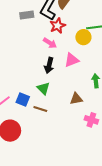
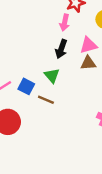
pink arrow: (50, 43) -> (65, 23), turned 64
brown triangle: (76, 99) -> (88, 63), moved

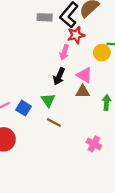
pink triangle: (88, 45) -> (84, 75), turned 42
brown line: (46, 100) -> (54, 123), moved

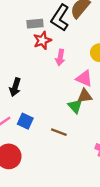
red star: (76, 35) -> (42, 40), moved
black arrow: (59, 76) -> (15, 87), moved
green triangle: (48, 100) -> (75, 106), moved

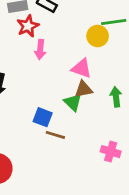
pink arrow: (60, 57) -> (40, 50), moved
blue square: (25, 121) -> (43, 117), moved

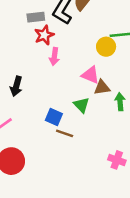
brown triangle: (84, 89) -> (102, 87), moved
pink cross: (111, 152) -> (117, 160), moved

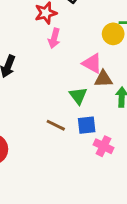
blue square: (54, 117) -> (87, 125), moved, turned -36
pink cross: (117, 160) -> (104, 146), moved

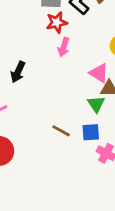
green triangle: (78, 96) -> (96, 104), moved

